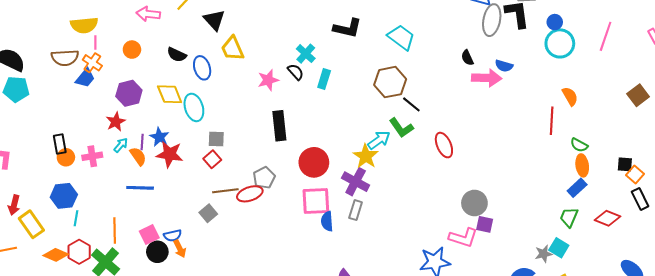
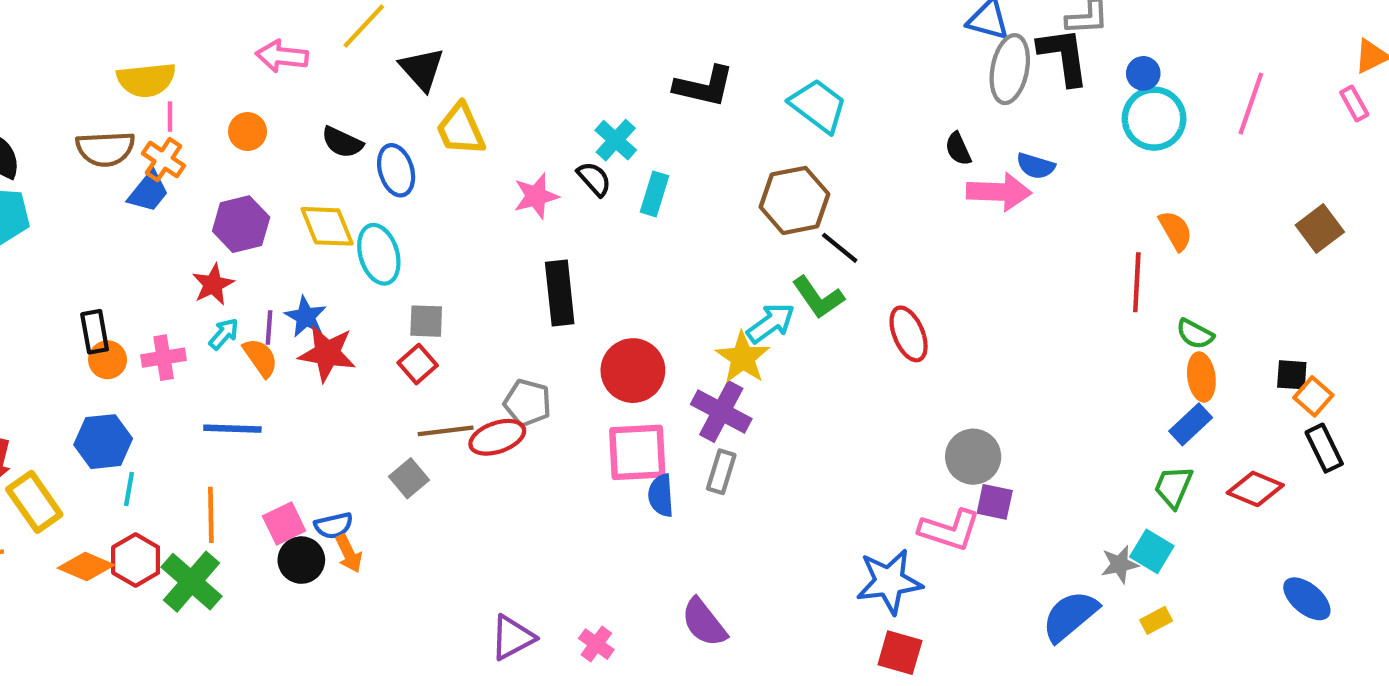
gray pentagon: (264, 178) -> (527, 403), turned -30
blue line: (140, 188) -> (232, 429), moved

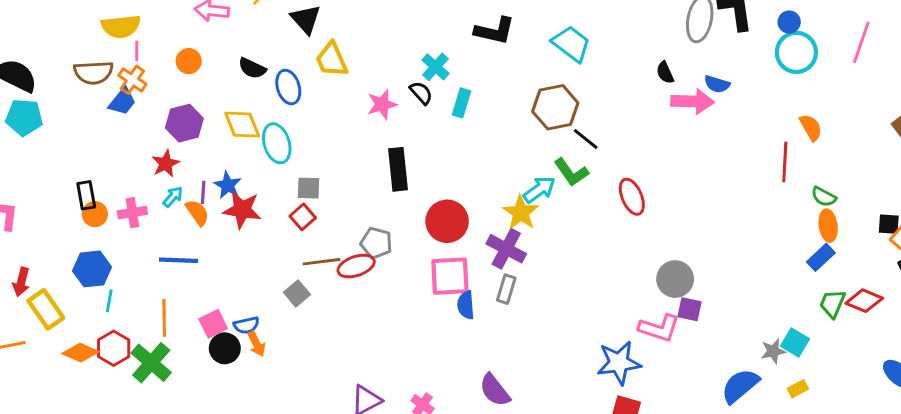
green trapezoid: (1173, 487) -> (832, 304), moved

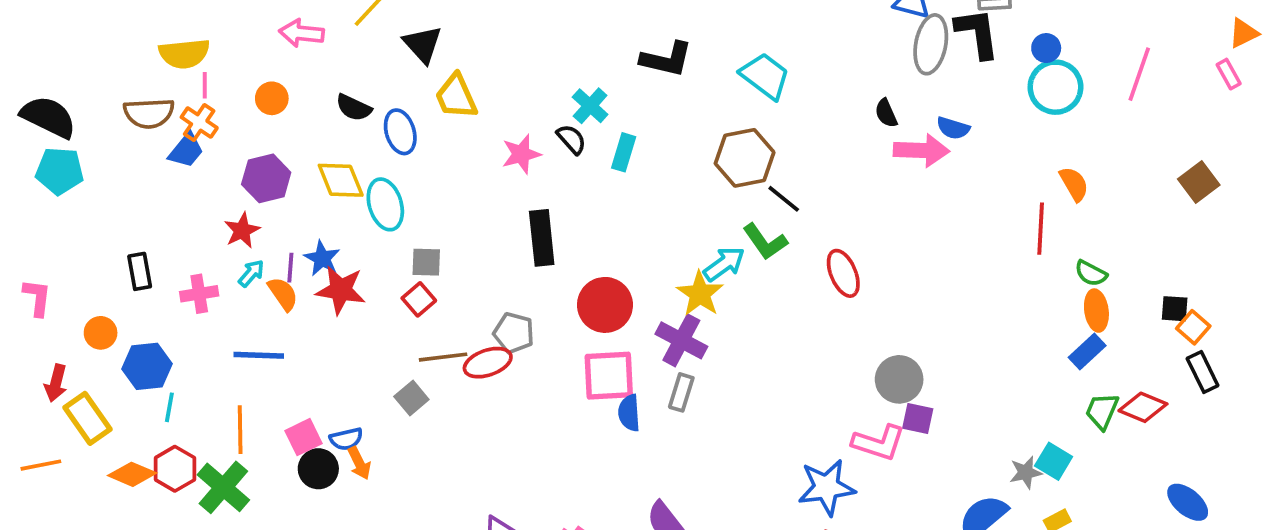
orange circle: (95, 214) -> (101, 333), moved

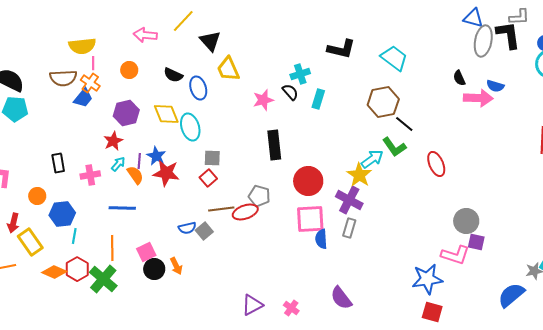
cyan cross: (590, 106) -> (300, 74), turned 30
blue semicircle: (346, 439) -> (187, 228), moved

